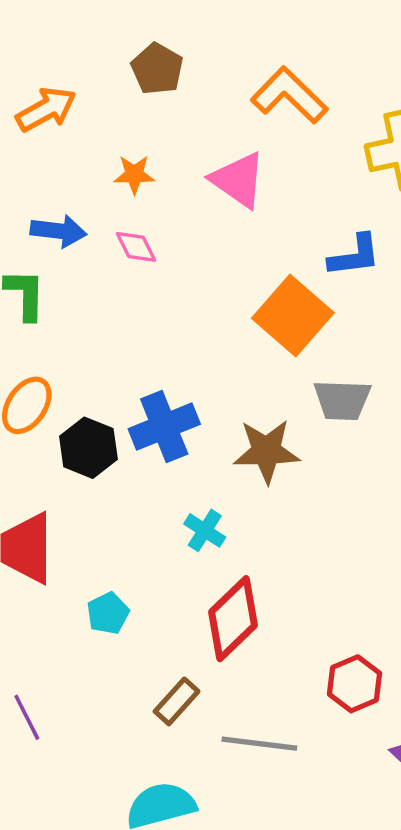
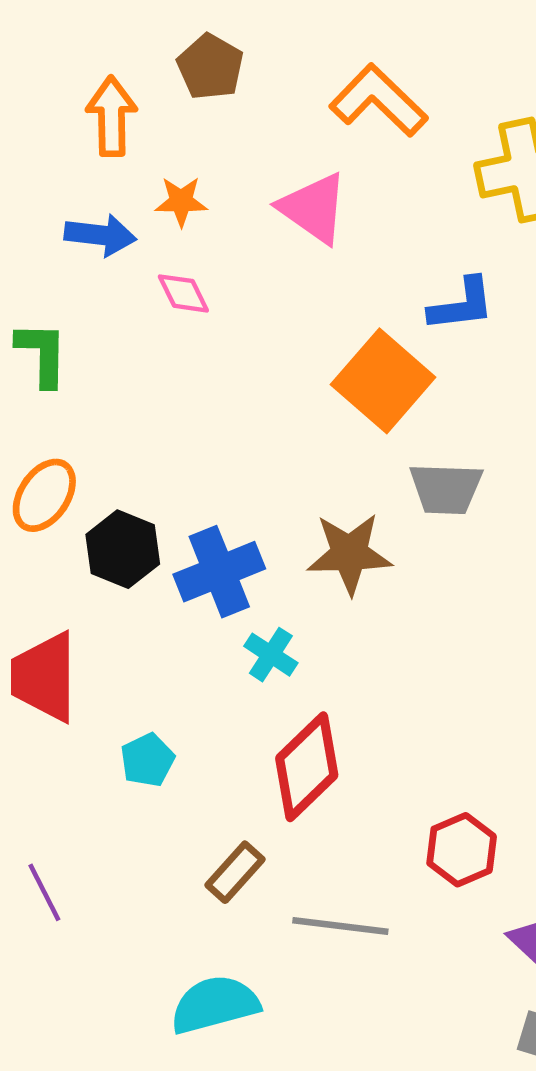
orange arrow: (46, 109) -> (112, 116), moved, turned -62
blue arrow: (58, 231) -> (100, 235), moved
blue cross: (164, 427) -> (219, 572), moved

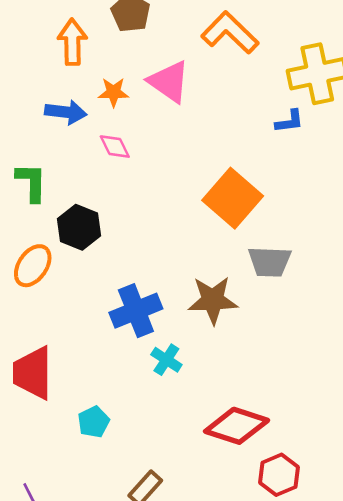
pink triangle: (313, 208) -> (169, 82), moved
blue L-shape: (462, 305) -> (290, 121), moved, size x0.7
black hexagon: (123, 549) -> (79, 227), moved
red diamond: (307, 767) -> (237, 426), moved, turned 62

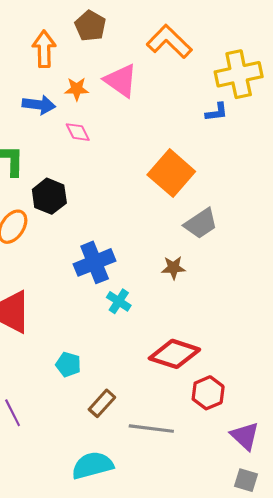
gray trapezoid: (270, 262) -> (201, 224), turned -36
brown star: (213, 300) -> (173, 268), moved, size x0.6
cyan pentagon: (94, 422) -> (68, 364), moved, turned -30

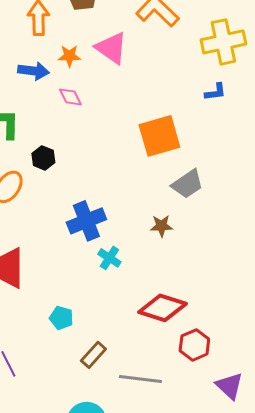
blue L-shape: (217, 112) -> (215, 92), moved
orange square: (171, 173) -> (159, 136), turned 33
black hexagon: (49, 196) -> (43, 158), size x0.7

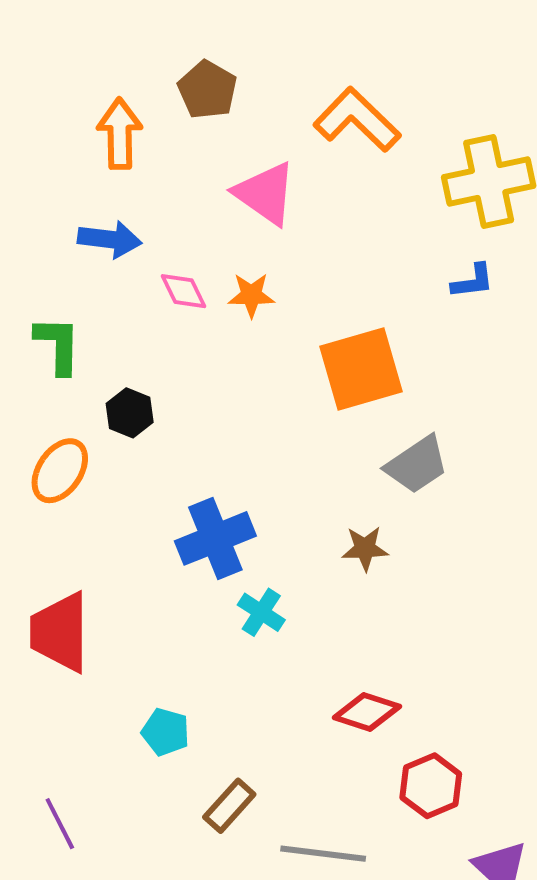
orange star: (69, 56) -> (251, 295), moved
red diamond: (162, 308) -> (367, 712), size x0.7

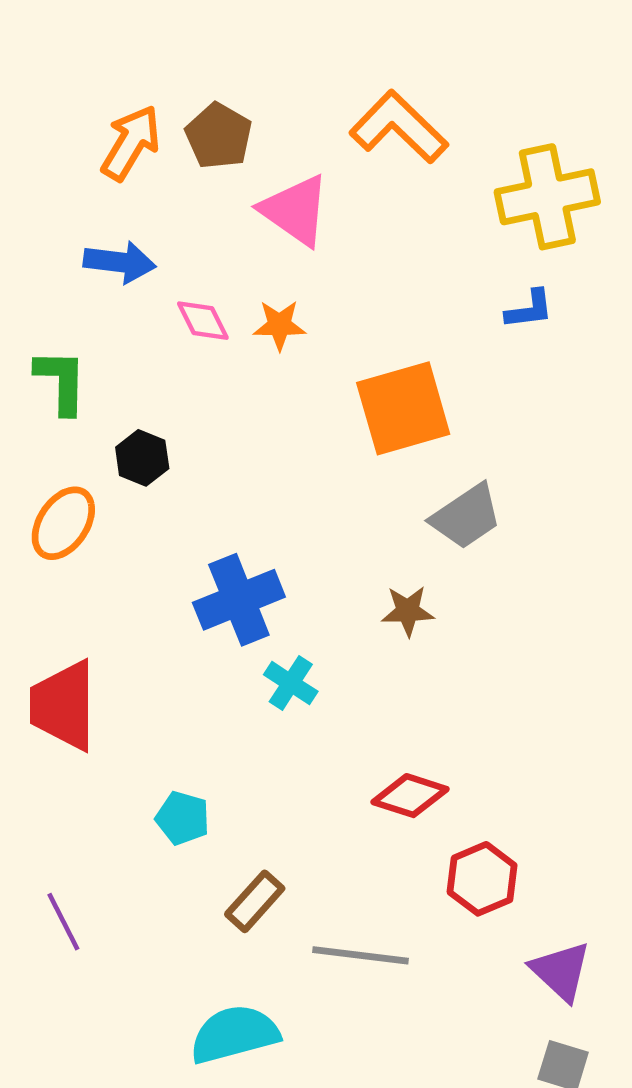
brown pentagon: (207, 90) -> (219, 136), moved
orange arrow: (120, 134) -> (131, 143), turned 32

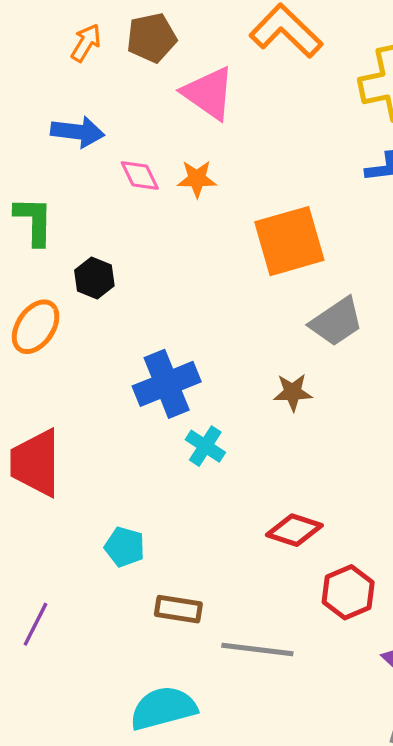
brown pentagon: (219, 136) -> (152, 38), turned 30
orange arrow: (131, 143) -> (86, 43), size x0.7
brown rectangle: (255, 901) -> (178, 609), turned 57
purple line: (63, 922) -> (36, 624), turned 54

